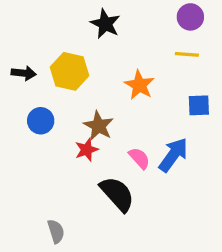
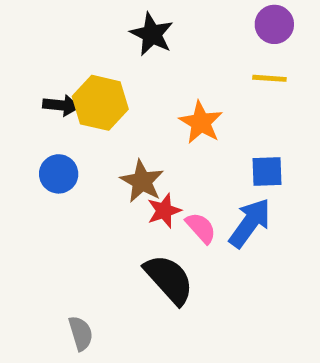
black arrow: (24, 73) -> (61, 105), moved
blue square: (199, 105) -> (267, 171), moved
red star: (87, 150) -> (164, 211), moved

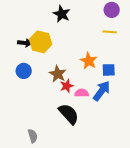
orange star: (201, 122) -> (89, 61), moved
pink semicircle: (201, 228) -> (82, 93), turned -48

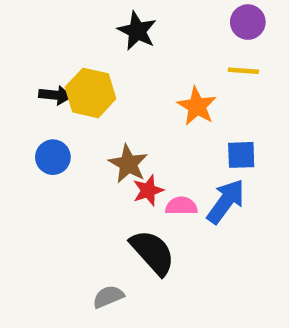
orange star: (89, 61) -> (197, 106), moved
gray semicircle: (33, 136) -> (108, 297), moved, turned -96

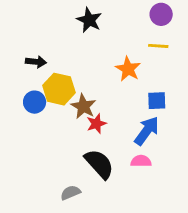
yellow hexagon: (91, 93) -> (59, 89), moved
pink semicircle: (181, 206) -> (141, 161), moved

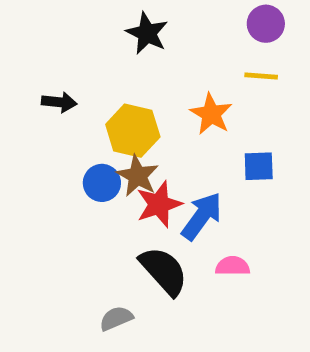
yellow hexagon: (59, 89) -> (133, 131), moved
blue circle: (35, 102) -> (102, 183), moved
red star: (96, 124) -> (159, 204), size x1.4
blue arrow: (147, 131) -> (202, 216), moved

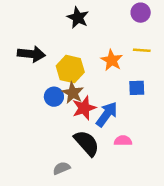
yellow line: (261, 76) -> (142, 50), moved
black arrow: (59, 102) -> (31, 54), size x1.5

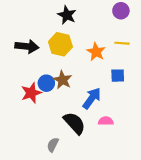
yellow hexagon: (70, 69) -> (60, 44), moved
red star: (84, 108) -> (31, 93), moved
gray semicircle: (61, 168) -> (53, 145), turned -40

